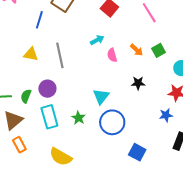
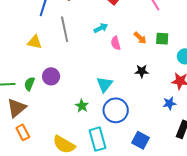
green square: (158, 50) -> (162, 39), turned 32
gray line: (60, 55) -> (65, 29), moved
cyan rectangle: (49, 117) -> (97, 139), moved

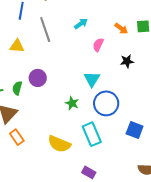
pink semicircle: (116, 43) -> (98, 45), moved, turned 48

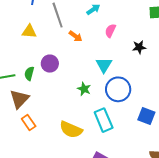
orange arrow: (121, 29) -> (76, 36), moved

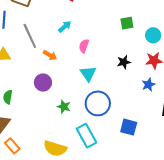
black star: (139, 47) -> (124, 62), moved
purple circle: (50, 64) -> (43, 83), moved
cyan triangle: (104, 65) -> (88, 74), moved

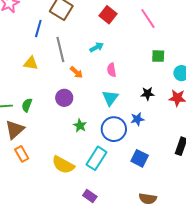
pink semicircle: (84, 46) -> (112, 70), turned -40
blue star: (148, 85) -> (137, 119), moved
cyan rectangle: (86, 136) -> (97, 158), turned 50

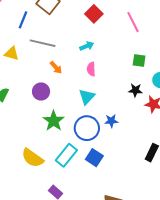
cyan arrow: (97, 47) -> (87, 46), moved
gray line: (60, 50) -> (43, 43), turned -70
black star: (147, 94) -> (135, 90), moved
green star: (80, 126) -> (54, 121), size x1.5
blue square: (140, 158) -> (94, 158), moved

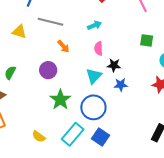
black star: (135, 90) -> (114, 65), moved
blue star: (111, 121) -> (121, 85), moved
yellow semicircle: (33, 158) -> (39, 137), size x0.6

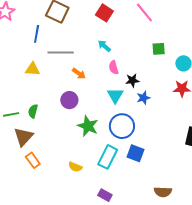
cyan arrow: (94, 25) -> (104, 46), turned -104

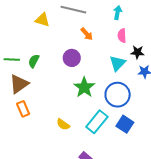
cyan arrow: (104, 46) -> (117, 13), turned 48

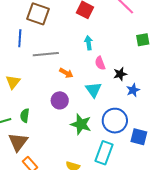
yellow triangle: (42, 20) -> (13, 82), moved, turned -49
cyan triangle: (117, 63) -> (93, 90), moved
blue square: (125, 124) -> (139, 137), moved

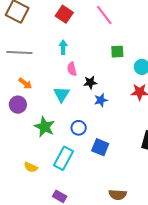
orange arrow: (66, 73) -> (25, 83), moved
purple circle: (60, 100) -> (18, 105), moved
blue circle: (115, 121) -> (79, 128), size x0.6

